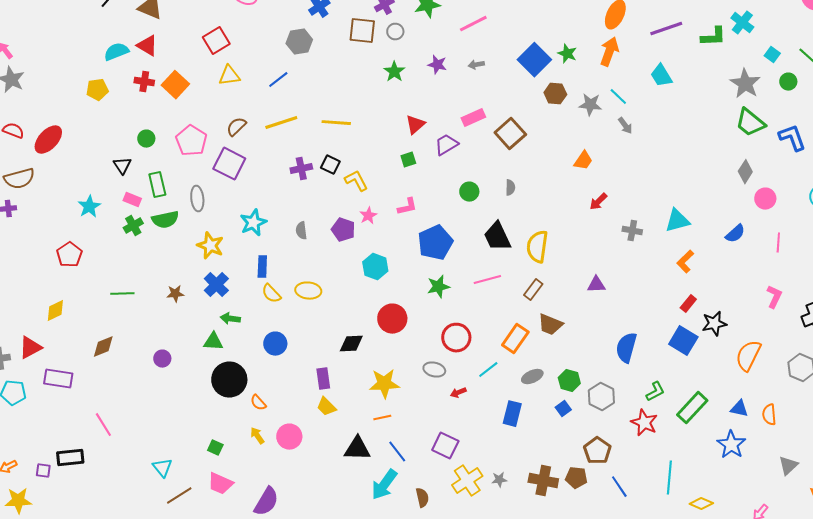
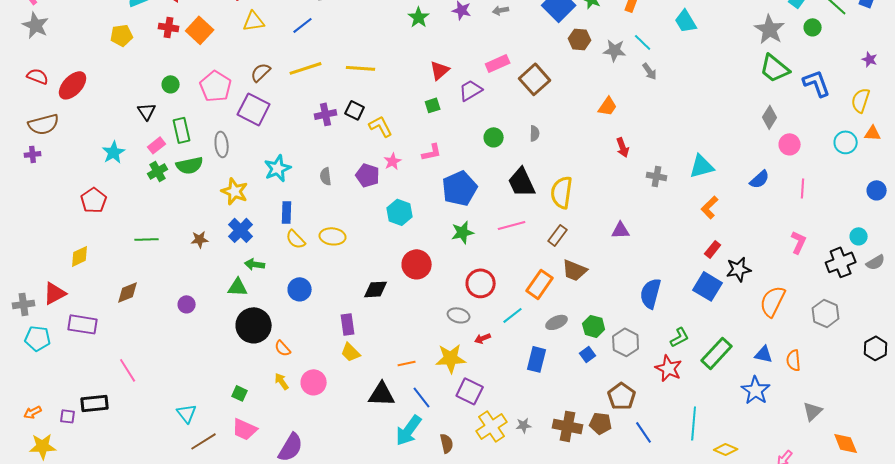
pink rectangle: (132, 200) -> (157, 145), turned -60
red arrow: (598, 202) -> (623, 147), turned -66
yellow star: (384, 384) -> (451, 358), moved

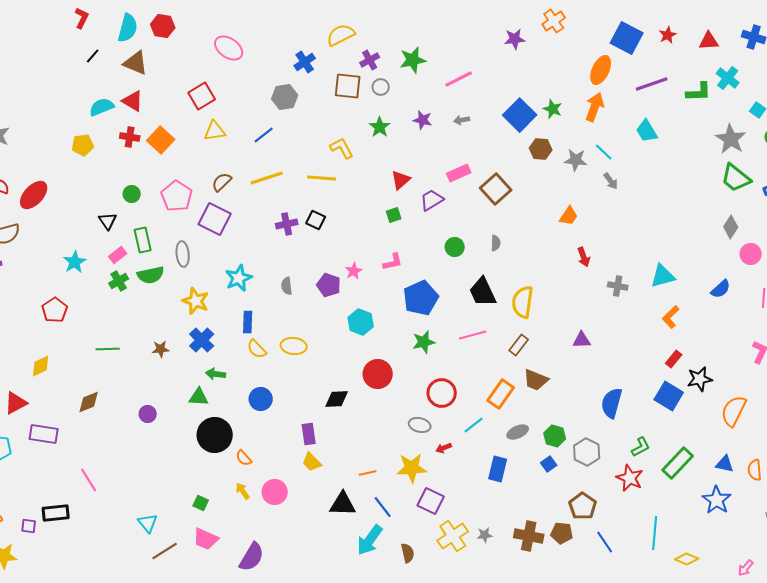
yellow L-shape: (381, 126) -> (342, 148), moved

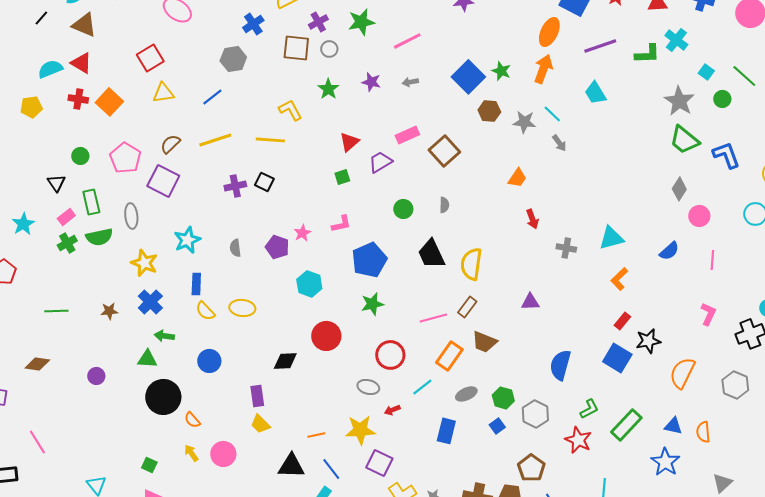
pink line: (473, 335) -> (433, 318), moved
brown diamond: (89, 402) -> (37, 364), turned 30

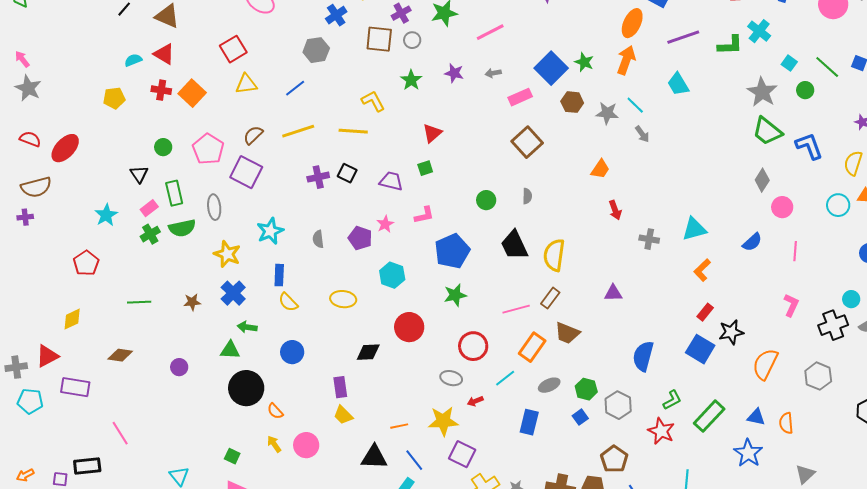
cyan semicircle: (50, 69) -> (133, 60), size x0.7
pink rectangle: (407, 135) -> (520, 97), moved
purple trapezoid: (380, 162) -> (391, 181), moved, turned 45
yellow ellipse: (242, 308) -> (343, 299), moved

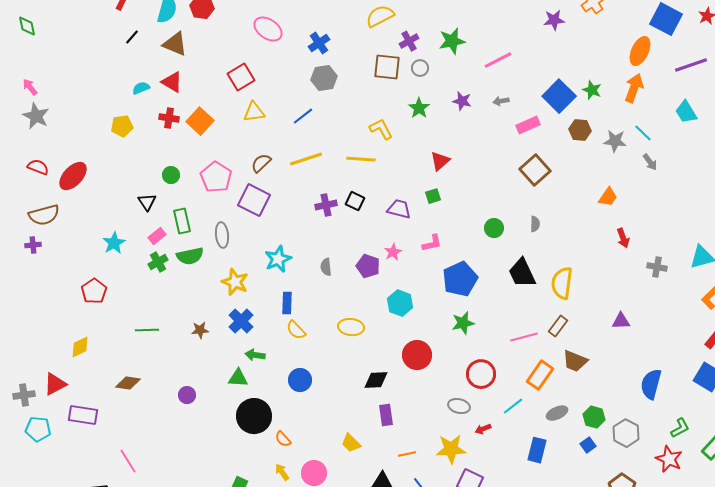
blue cross: (336, 15) -> (319, 43), moved
purple rectangle: (340, 387) -> (386, 415), moved

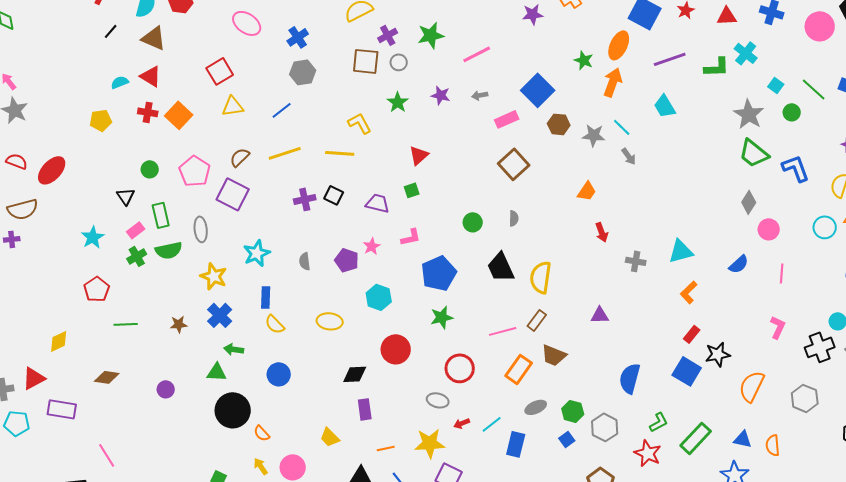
green star: (592, 90) -> (584, 60), moved
red pentagon: (94, 291) -> (97, 289), moved
cyan line: (513, 406) -> (492, 424), moved

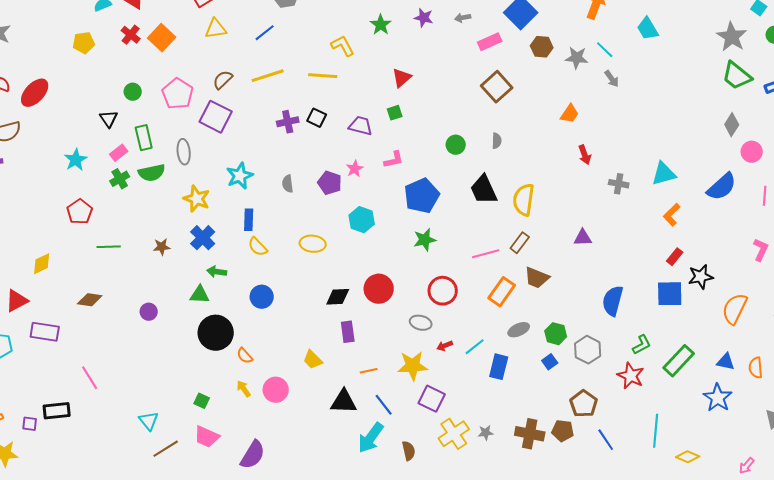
red cross: (148, 112) -> (131, 35), turned 30
blue semicircle: (739, 264) -> (722, 187), size x1.5
red circle: (396, 349) -> (379, 289), moved
blue square: (687, 371) -> (670, 294), turned -32

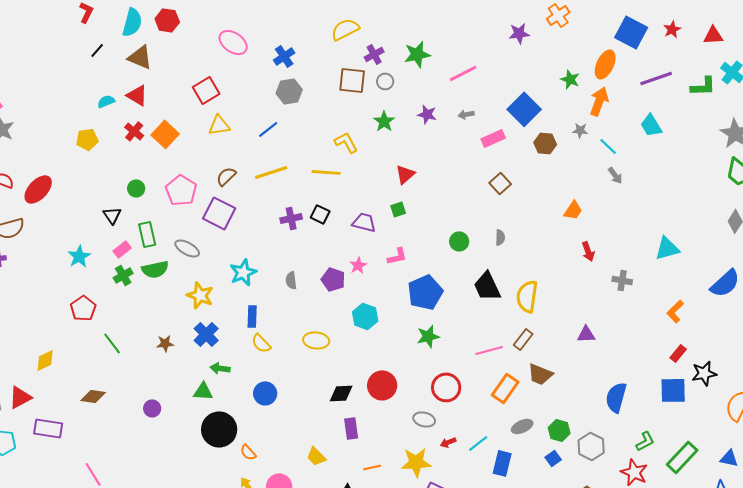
gray star: (577, 58) -> (580, 130), moved, size x0.7
brown square: (497, 87) -> (500, 183), size x0.7
gray ellipse: (184, 152) -> (187, 248), turned -55
cyan triangle: (664, 174) -> (667, 248), moved
green line: (109, 247) -> (112, 343), turned 55

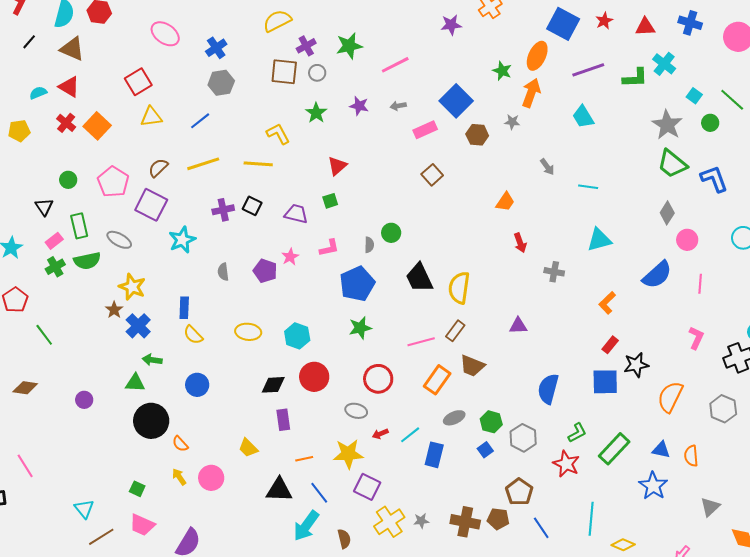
cyan line: (608, 146) -> (588, 187), moved, turned -36
gray semicircle: (500, 237) -> (369, 245), moved
cyan star: (243, 272) -> (182, 240), moved
cyan hexagon: (365, 316) -> (297, 336), moved
brown star: (165, 343) -> (114, 310), moved, turned -30

